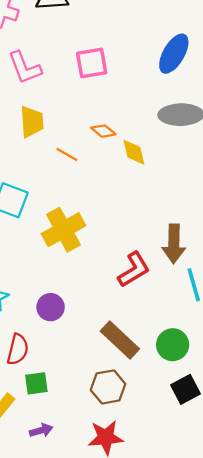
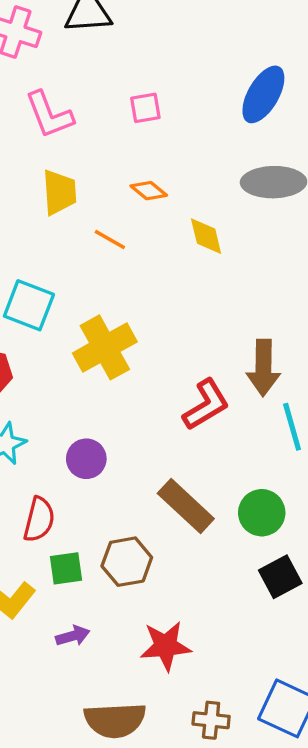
pink square: (92, 63) -> (145, 108), size x0.7
orange diamond: (103, 131) -> (149, 191), moved
brown hexagon: (108, 387) -> (127, 562), moved

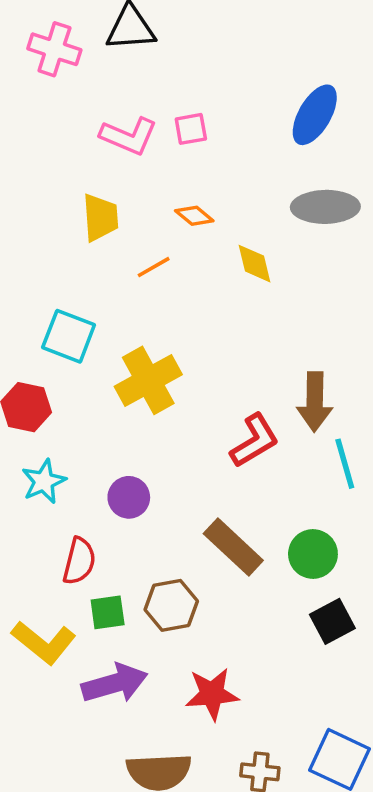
pink L-shape: (49, 115) -> (129, 136), moved, turned -46
orange line: (110, 239) -> (154, 267), turned -60
purple arrow: (73, 636) -> (115, 683), size x1.8

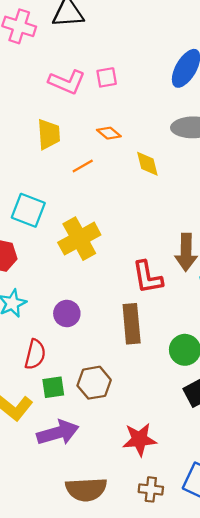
red L-shape: (255, 441) -> (147, 277), turned 111
brown rectangle: (233, 547) -> (132, 324), moved, turned 42
red star: (212, 694) -> (139, 439), moved

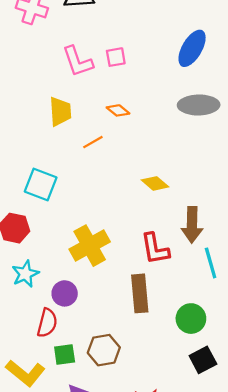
pink L-shape: (67, 82) -> (78, 61), turned 48
yellow diamond: (147, 164) -> (155, 183), moved, turned -36
yellow cross: (79, 239) -> (90, 246), moved
purple circle: (67, 313) -> (65, 293), moved

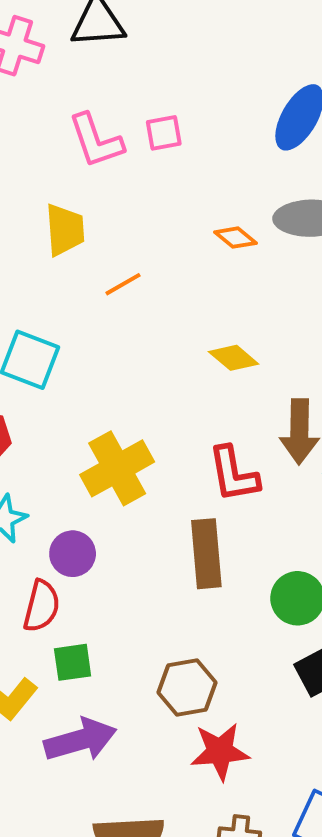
orange diamond: (118, 110) -> (235, 238), moved
brown hexagon: (104, 350) -> (187, 687), moved

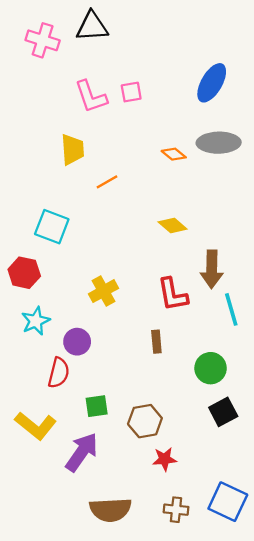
yellow cross: (117, 468) -> (104, 291), size x0.7
brown rectangle: (206, 554) -> (156, 342), size x0.6
green square: (73, 662) -> (97, 406), moved
purple arrow: (80, 740) -> (82, 452), turned -39
red star: (220, 751) -> (165, 459), size x0.7

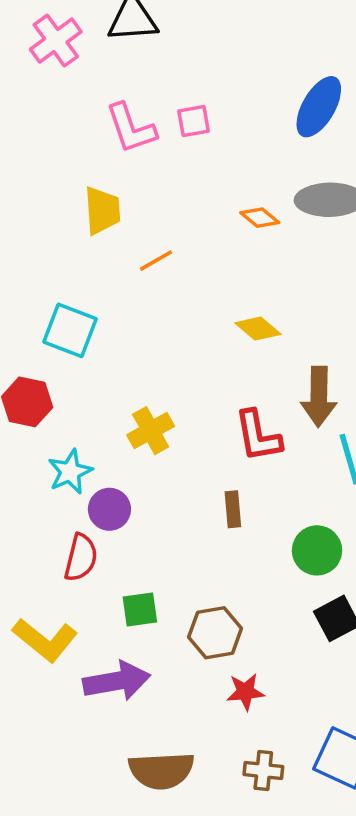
pink cross: (43, 40) -> (56, 41), turned 36
cyan star: (36, 321) -> (70, 472), moved
purple arrow: (82, 452) -> (117, 681), turned 45

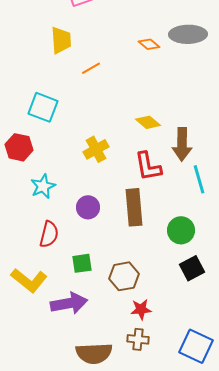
yellow diamond: (258, 329) -> (148, 122), moved
yellow cross: (151, 431) -> (96, 149), moved
purple circle: (109, 509) -> (88, 207), moved
brown rectangle: (233, 509) -> (134, 207), size x1.8
brown cross: (263, 771) -> (138, 339), moved

